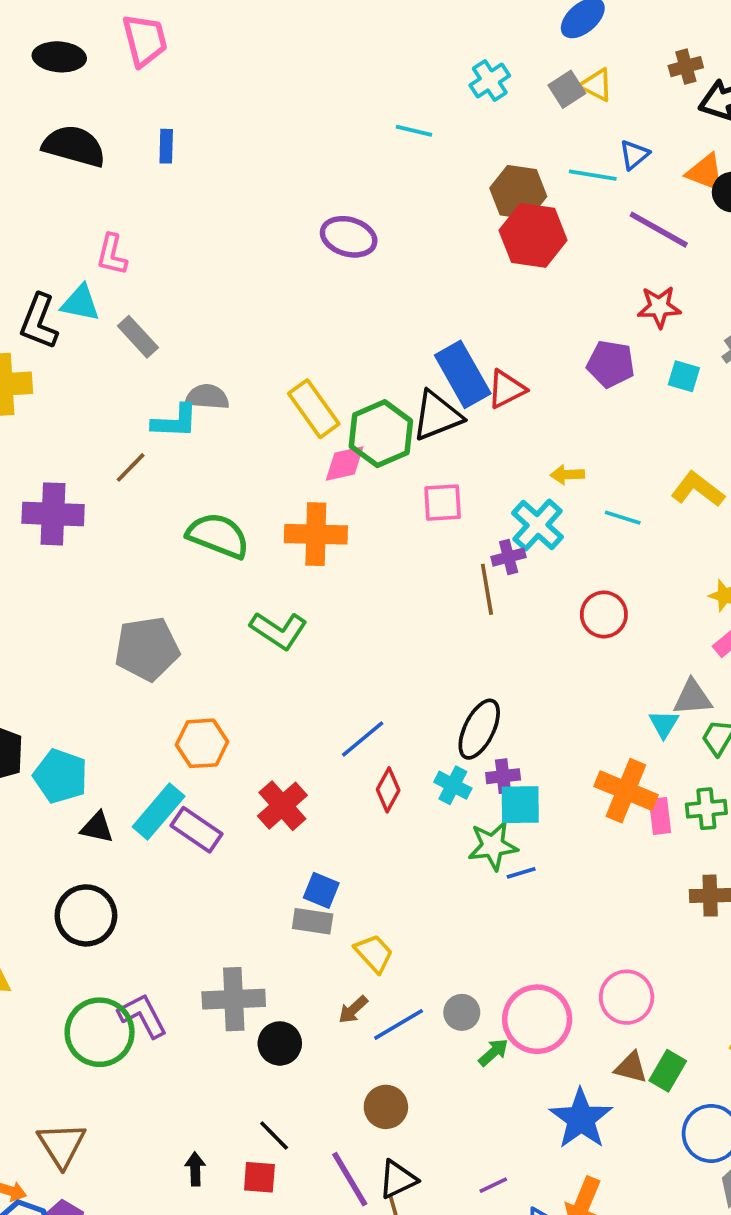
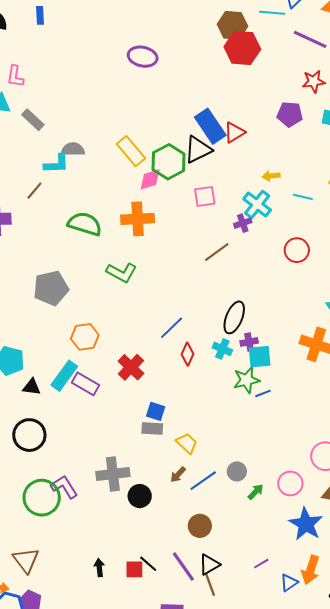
brown line: (487, 589) -> (217, 252), moved, turned 68
pink circle: (537, 1019) -> (290, 483), moved, size x0.7
black line: (274, 1135) -> (148, 564), moved

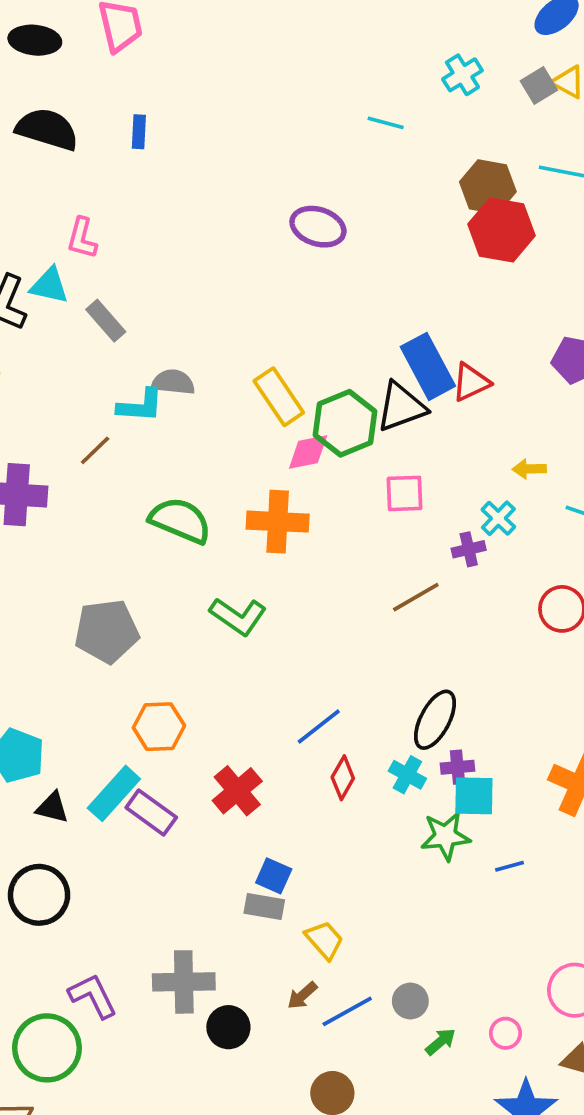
cyan cross: (257, 205) -> (498, 518), size x0.7
blue line: (263, 393) -> (510, 866), moved
pink circle: (290, 483) -> (506, 1033), size x0.7
green circle: (42, 498) -> (47, 1048), moved

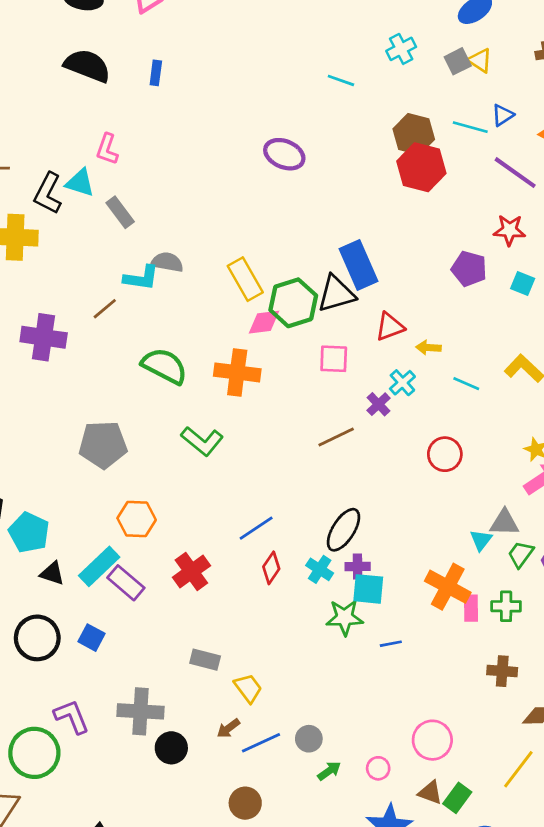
red triangle: (471, 382) -> (390, 327), moved
purple cross: (469, 549) -> (378, 404), turned -35
blue square: (274, 876) -> (91, 638), moved

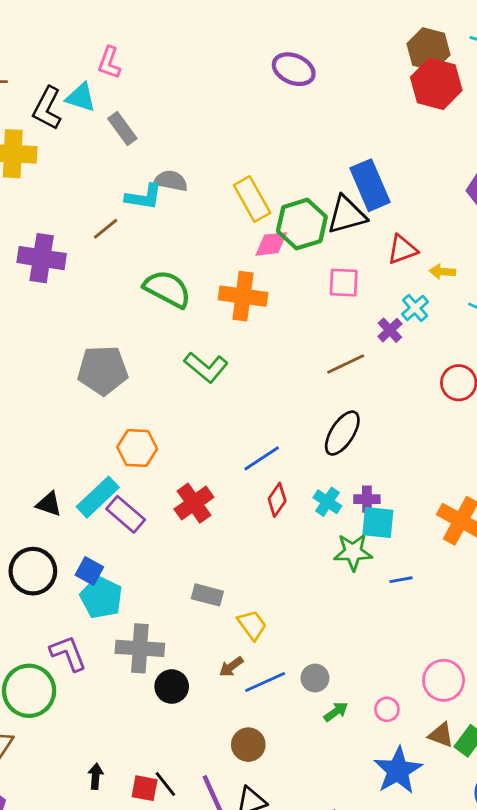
black ellipse: (343, 530) -> (342, 433), moved
cyan pentagon: (29, 533) -> (101, 598), moved

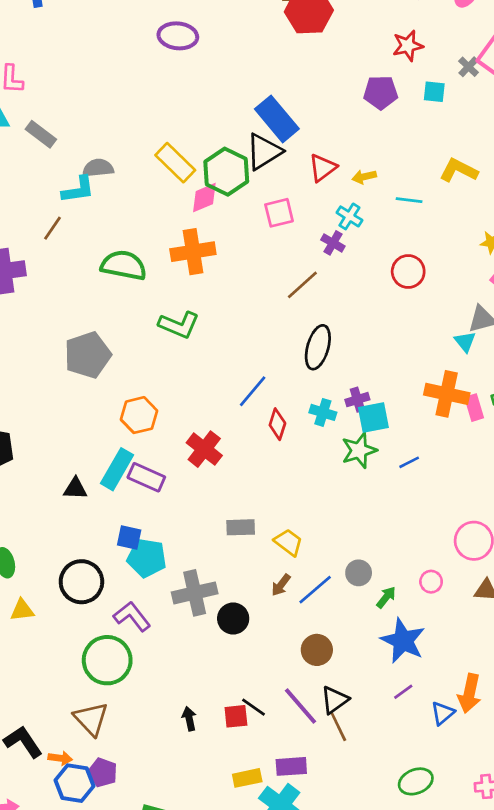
black circle: (33, 571) -> (81, 582), moved
blue star: (398, 770) -> (403, 641), moved

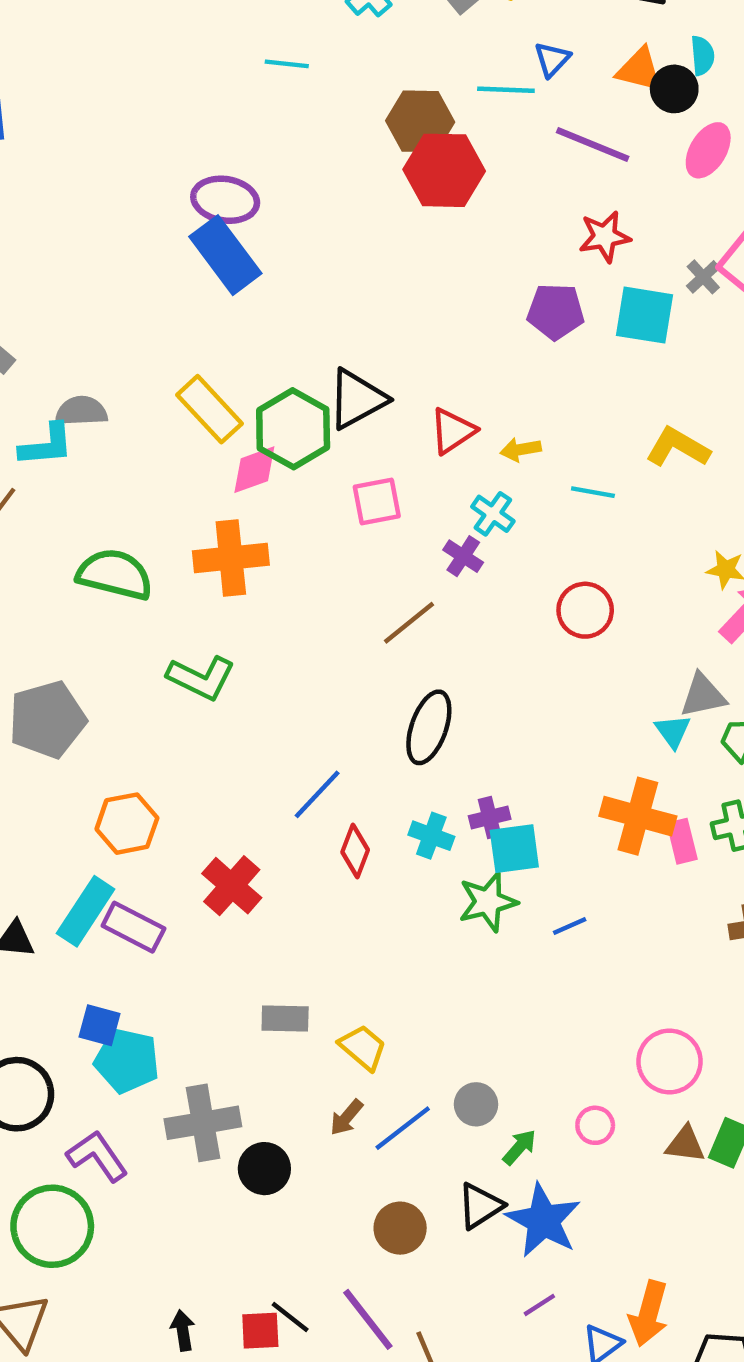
cyan square: (434, 92) -> (644, 315), size x1.6
blue rectangle: (277, 119) -> (225, 255), moved
black triangle: (335, 700) -> (480, 1206), moved

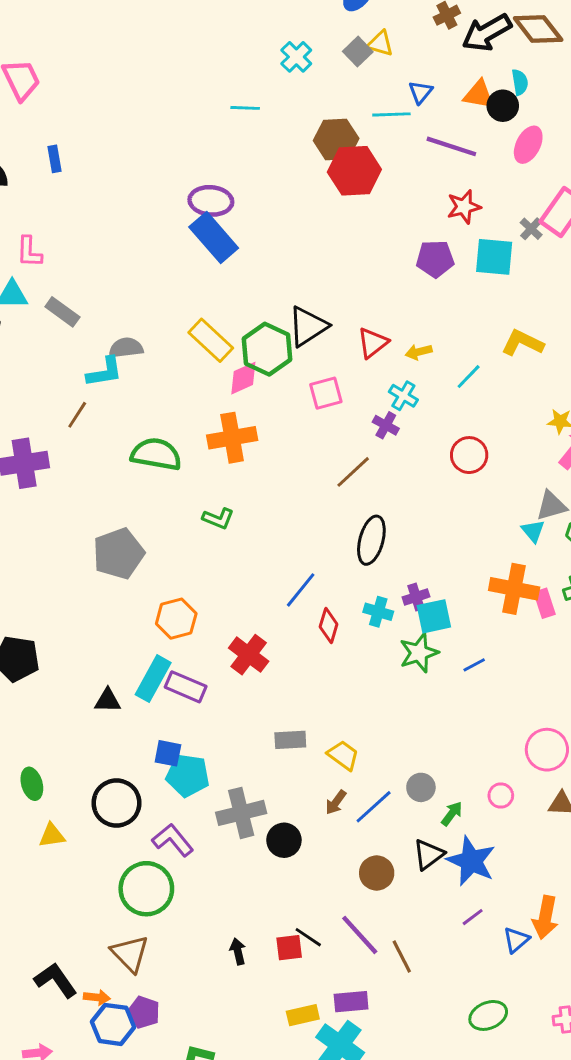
cyan line: (593, 492) -> (469, 377), turned -52
green L-shape: (201, 678) -> (218, 519), size x0.7

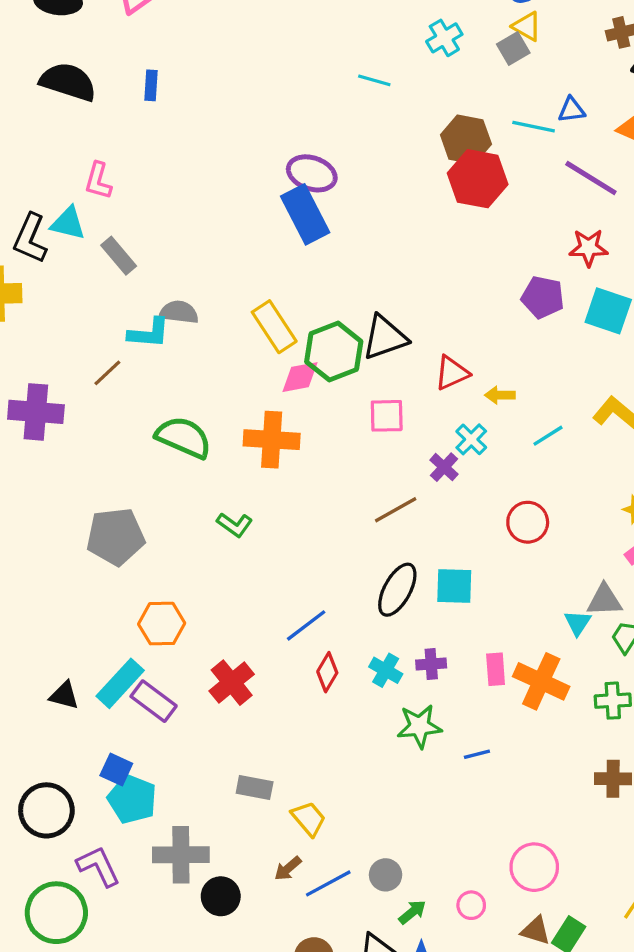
yellow triangle: (380, 44) -> (527, 26), moved
blue triangle: (421, 92) -> (572, 110), turned 30
pink rectangle: (544, 603) -> (496, 669), moved
cyan square: (434, 616) -> (454, 586), moved

